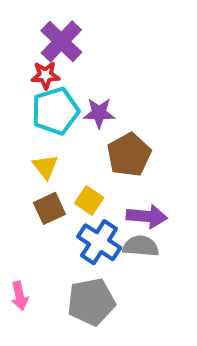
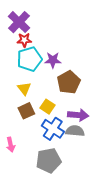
purple cross: (61, 41) -> (19, 22), moved
pink arrow: (20, 296) -> (11, 145), moved

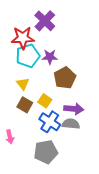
purple cross: (19, 22) -> (45, 21), moved
red star: (24, 40) -> (23, 38), size x1.6
brown square: (26, 111) -> (25, 105), turned -35

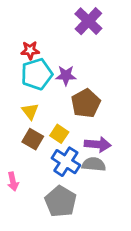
purple cross: (45, 21) -> (88, 21), moved
red star: (23, 38) -> (30, 50), size x0.6
gray pentagon: (46, 152) -> (61, 201), turned -30

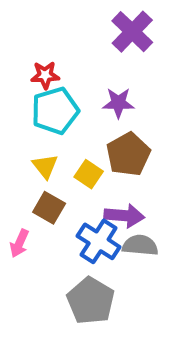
purple star: (66, 75) -> (118, 103), moved
yellow square: (59, 134) -> (89, 174), moved
purple arrow: (98, 144) -> (124, 216), moved
pink arrow: (13, 182) -> (19, 243), moved, turned 36

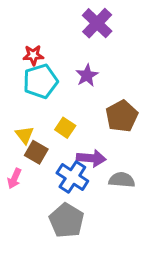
purple star: (118, 103) -> (87, 75), turned -30
brown pentagon: (128, 154) -> (122, 116), moved
yellow triangle: (45, 166) -> (25, 135), moved
gray semicircle: (140, 245) -> (122, 180), moved

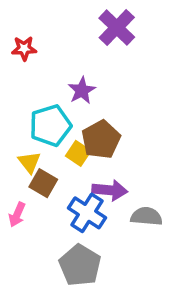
red star: (33, 55) -> (24, 49), moved
purple star: (87, 75) -> (82, 90), moved
cyan pentagon: (41, 81) -> (50, 125), moved
brown pentagon: (122, 116) -> (101, 139), moved

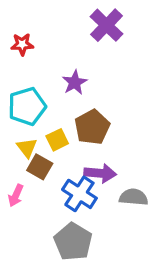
cyan pentagon: (50, 125) -> (27, 106), moved
yellow square: (78, 153) -> (57, 140), moved, turned 30

